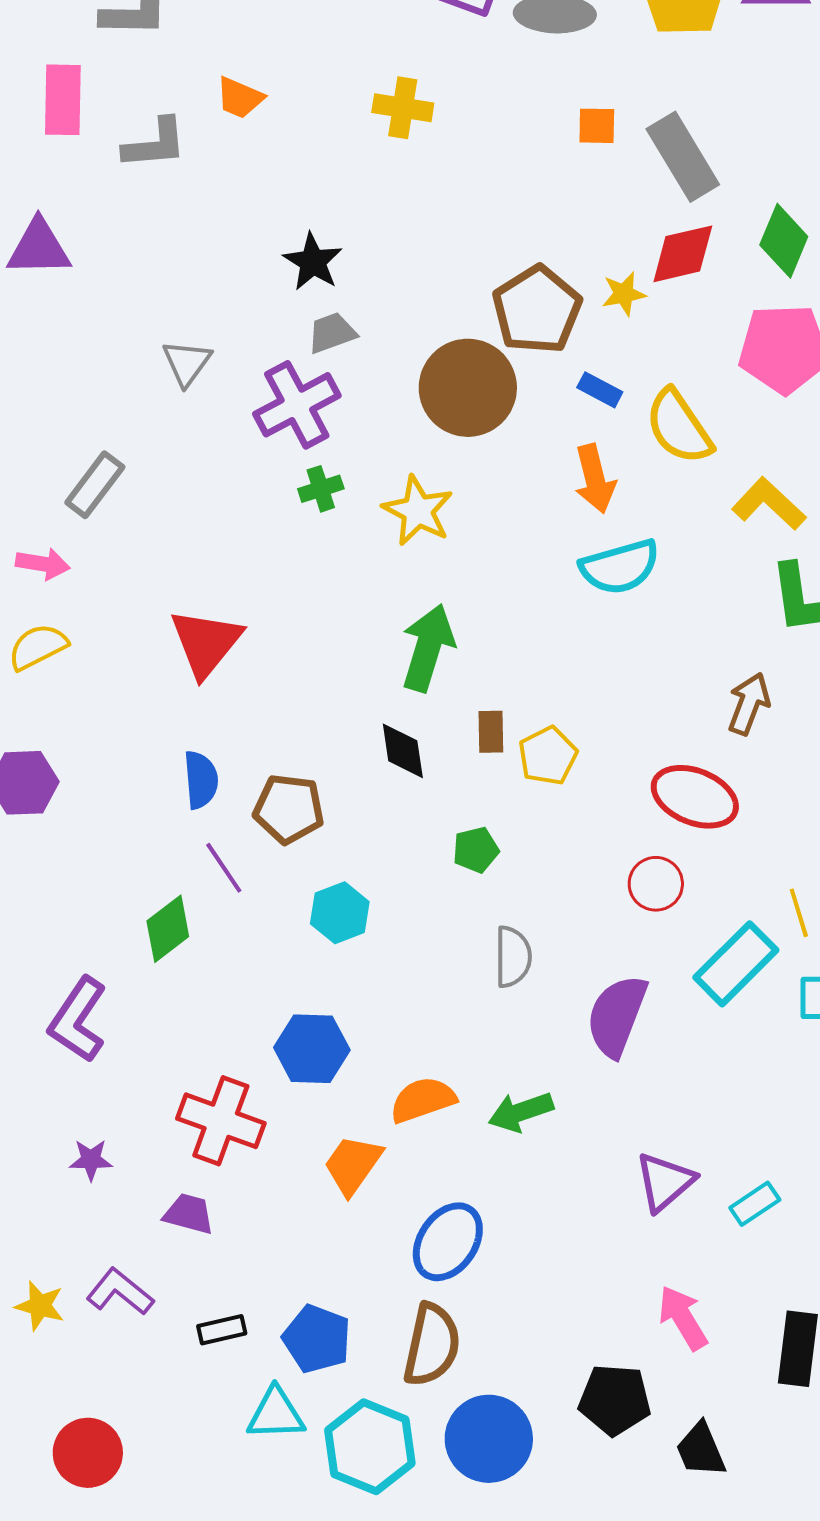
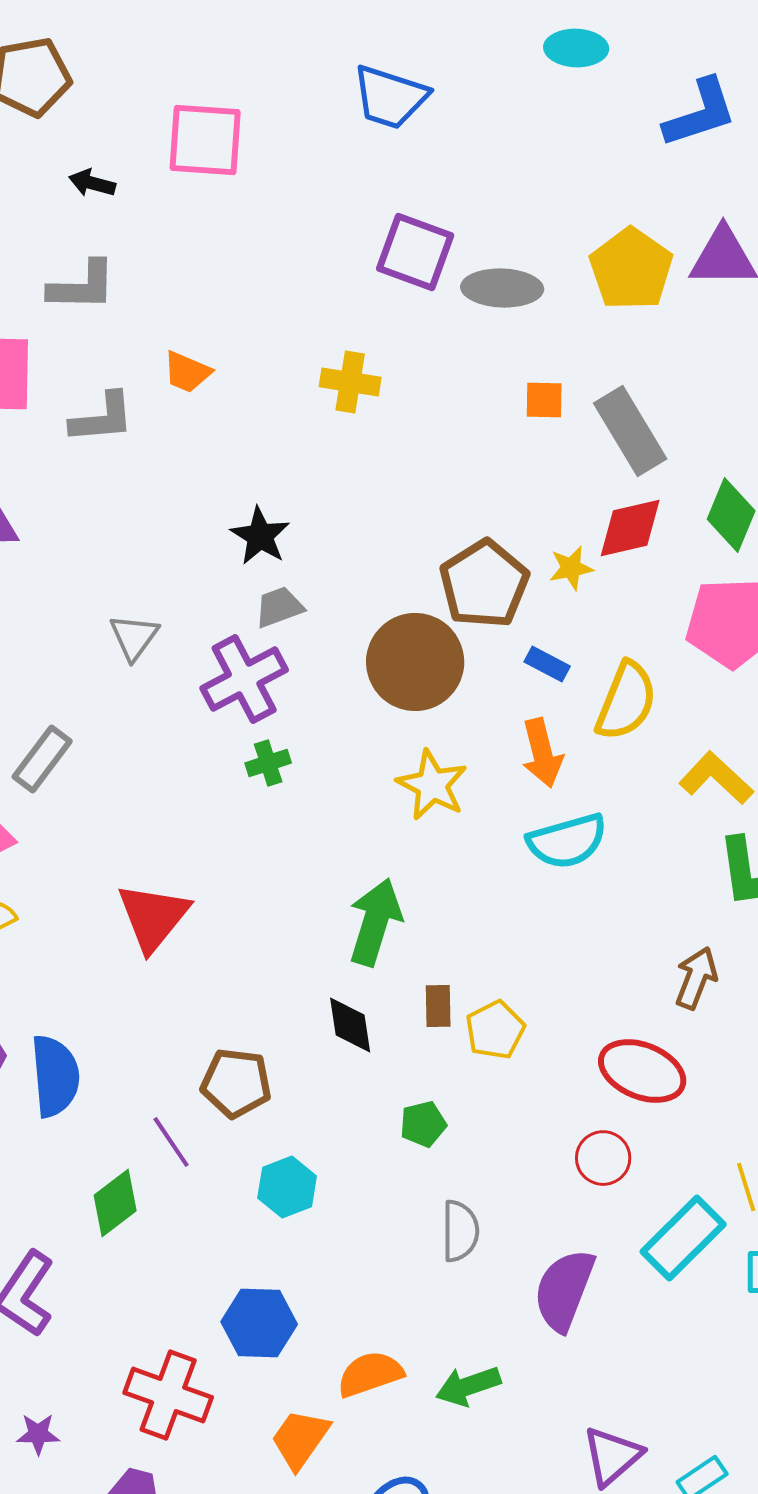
yellow semicircle: (679, 427) -> (626, 701), turned -124
yellow star: (418, 511) -> (432, 785), moved
blue semicircle: (201, 780) -> (55, 1076), moved, size x1.4

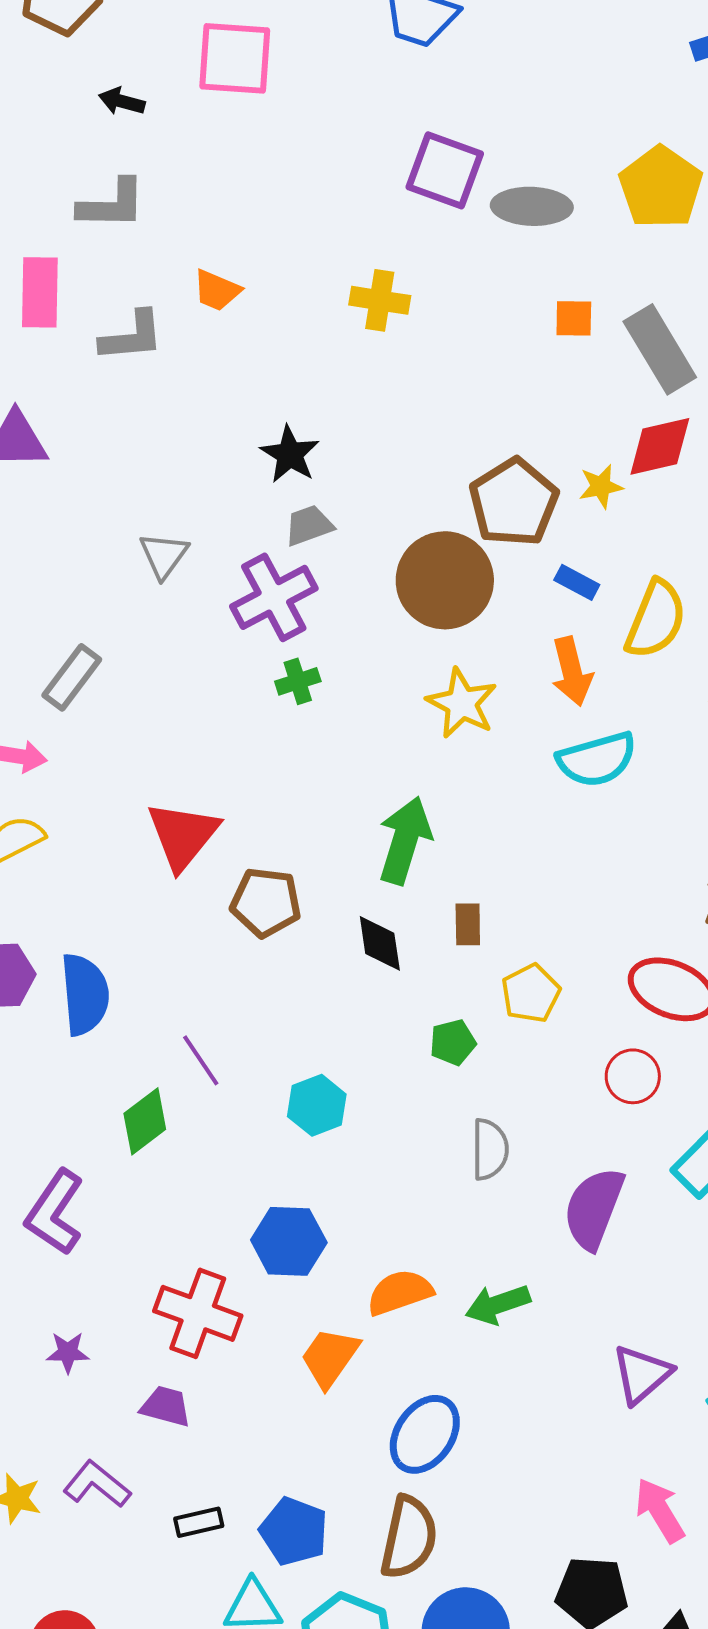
yellow pentagon: (495, 1030) -> (531, 993), moved
brown pentagon: (236, 1083) -> (266, 902), moved

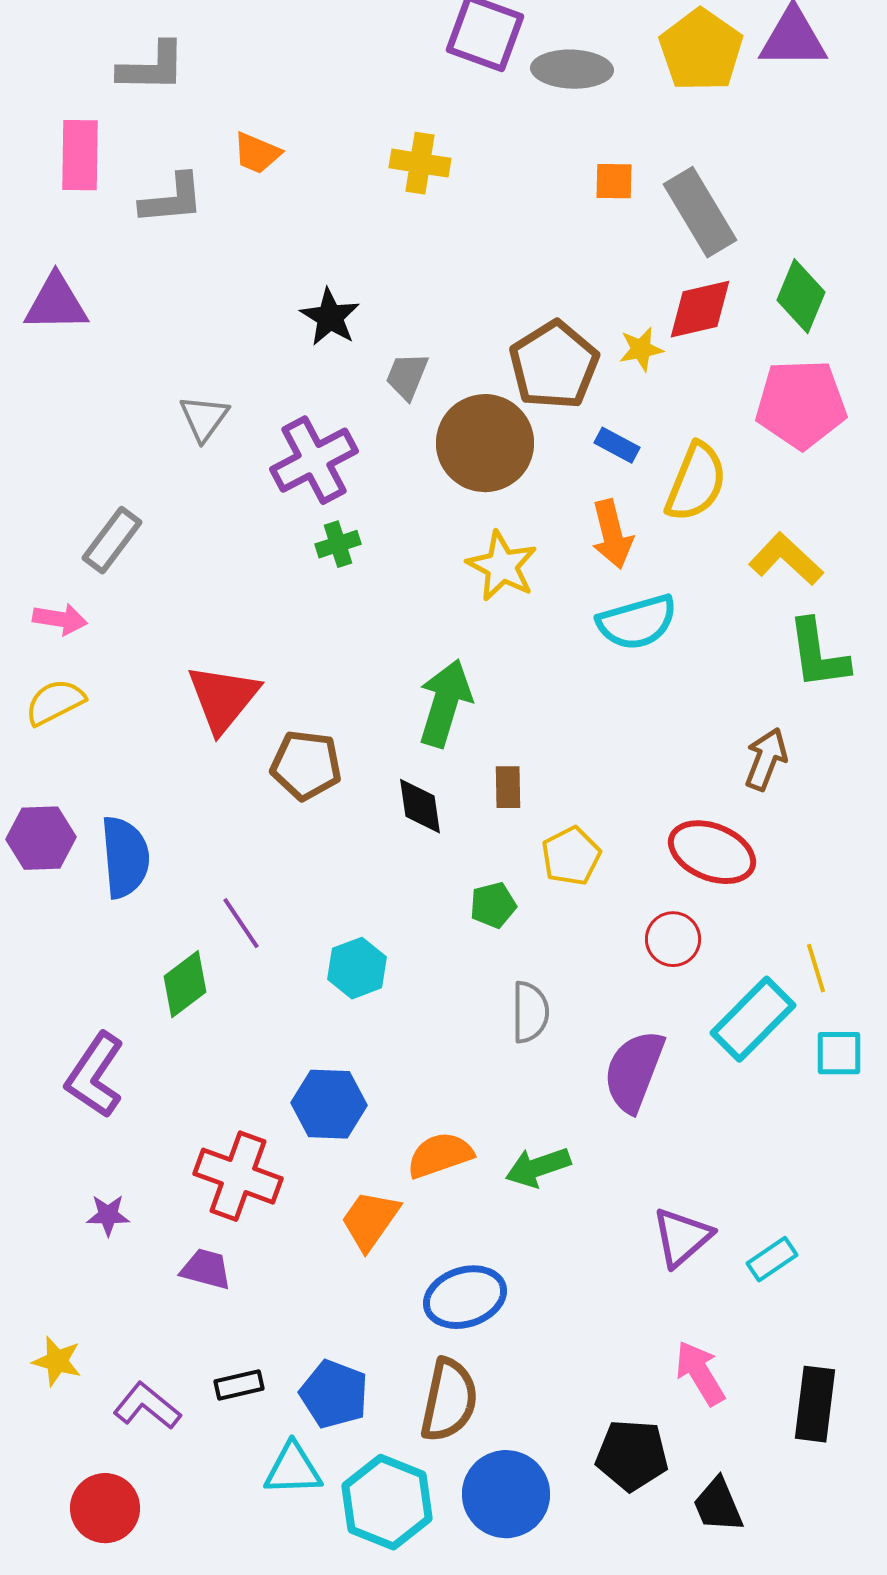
gray trapezoid: (309, 525) -> (407, 376), moved, turned -48
blue ellipse: (425, 1434) -> (465, 1297), turned 38
purple L-shape: (97, 1484) -> (147, 1406), moved

